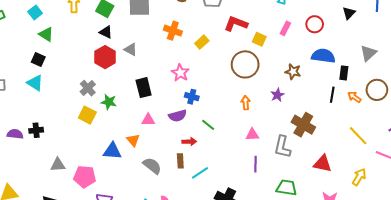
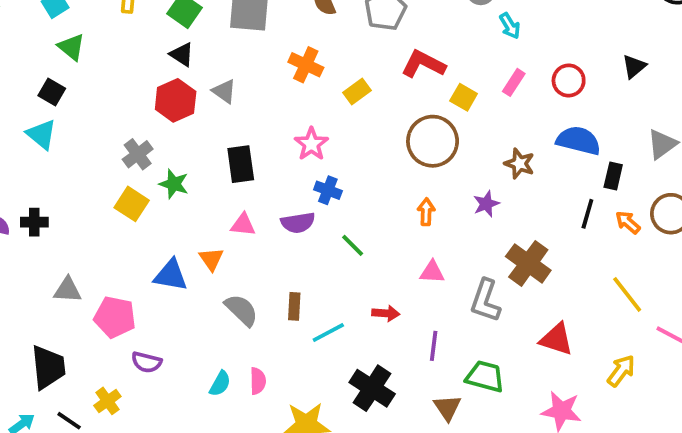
red arrow: (189, 142) -> (386, 313), moved
purple line: (255, 164) -> (434, 346), moved

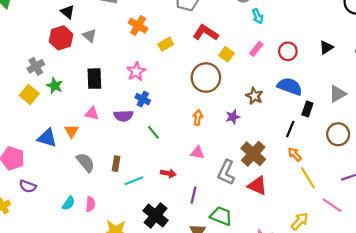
orange arrow: (628, 222) -> (295, 154), moved
red triangle: (556, 339) -> (257, 186), moved

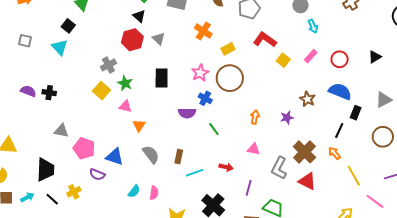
brown circle: (206, 78) -> (230, 78), moved
pink triangle: (92, 113) -> (125, 106), moved
blue triangle: (47, 138) -> (115, 157), moved
orange arrow: (295, 154) -> (334, 153), moved

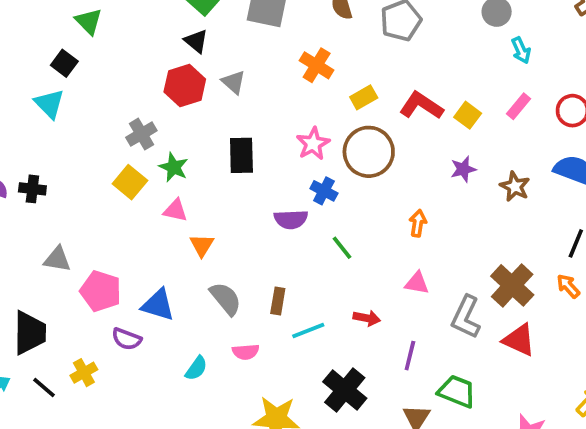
red L-shape: (265, 40) -> (421, 106), moved
purple star: (287, 118) -> (463, 169), moved
pink semicircle: (154, 193) -> (246, 352), moved, turned 80

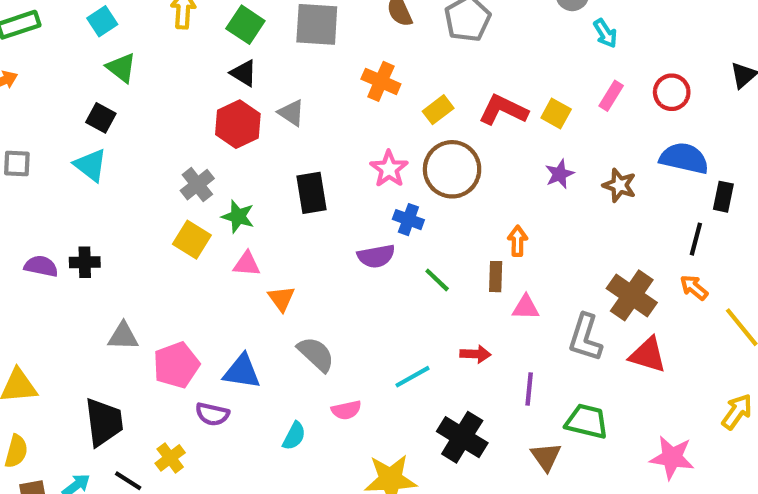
pink pentagon: (101, 291) -> (176, 365), turned -30
brown rectangle: (278, 301) -> (496, 277), moved

